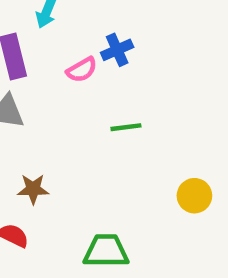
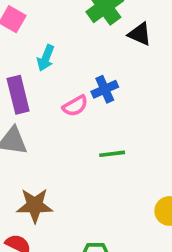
brown star: (33, 189) -> (35, 205), size x1.4

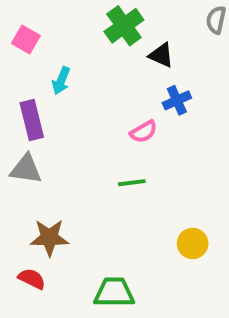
blue cross: (105, 89) -> (177, 100), moved
pink semicircle: (75, 106) -> (144, 132), moved

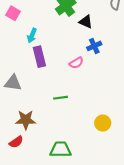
purple rectangle: (32, 120) -> (39, 57), moved
green line: (132, 183) -> (60, 98), moved
red semicircle: (32, 279) -> (16, 142), turned 120

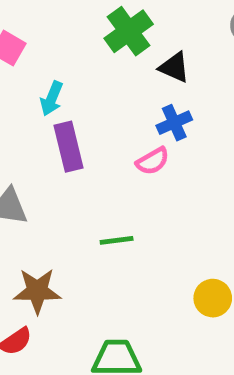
blue cross: (94, 46) -> (174, 123), moved

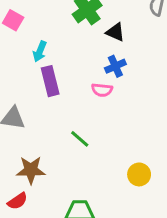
pink semicircle: (153, 161) -> (102, 90), turned 36
green line: (117, 240) -> (80, 139), turned 48

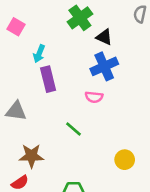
blue cross: (115, 66) -> (104, 66), size x1.5
pink semicircle: (102, 90) -> (94, 97), moved

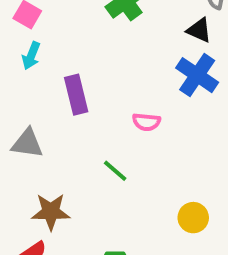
black triangle: (104, 37) -> (199, 30), moved
cyan arrow: (39, 54) -> (31, 56), moved
blue cross: (104, 66) -> (197, 75), moved, turned -32

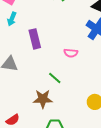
brown star: (51, 212) -> (43, 99), moved

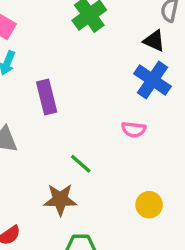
pink semicircle: (71, 53) -> (134, 130), moved

